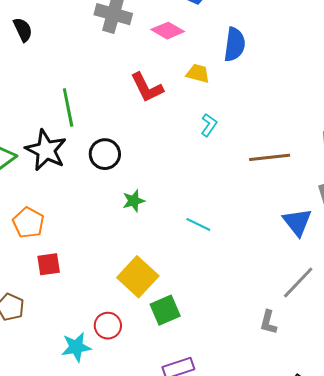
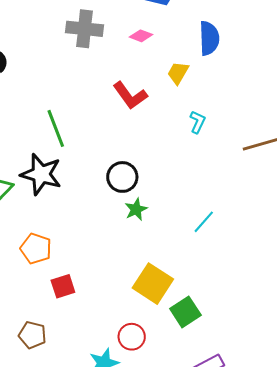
pink diamond: (168, 31) -> (141, 36), size x0.7
yellow trapezoid: (198, 73) -> (178, 73), turned -65
black circle: (105, 154) -> (122, 177), moved
cyan line: (198, 224) -> (204, 222), turned -65

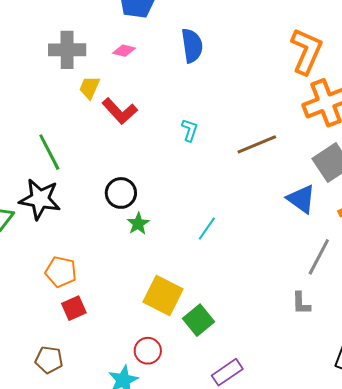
yellow trapezoid: (178, 73) -> (89, 88), moved
orange pentagon: (36, 249) -> (61, 272), moved

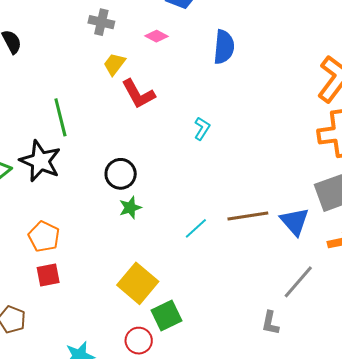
gray cross: (67, 50) -> (101, 22), size x0.7
brown line: (257, 144) -> (248, 216), moved
red circle: (148, 351) -> (139, 341), moved

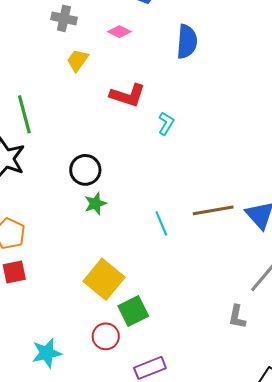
red L-shape: (138, 94) -> (128, 95), moved, turned -42
cyan line: (196, 228) -> (161, 223), turned -70

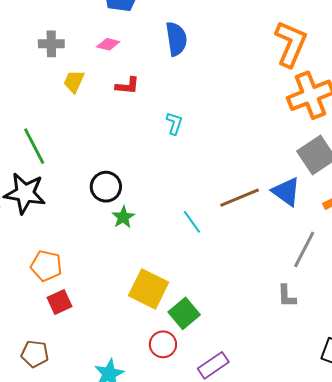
red L-shape: (128, 95) -> (127, 86), moved, size x0.7

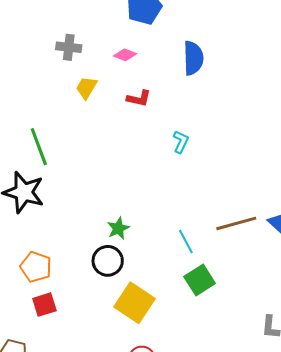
black circle: (106, 187) -> (108, 261), moved
green square: (184, 313) -> (200, 280), moved

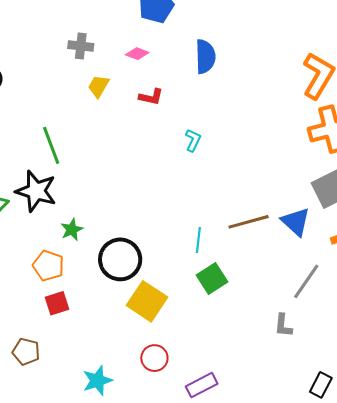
green star: (118, 228) -> (72, 230), moved
cyan line: (186, 242) -> (198, 240), turned 35
black circle: (108, 261) -> (120, 259), size x1.4

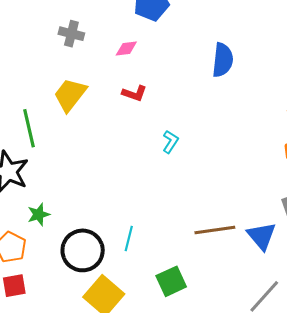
pink diamond: (137, 54) -> (126, 49), turned -35
blue semicircle: (205, 57) -> (223, 60), moved
yellow trapezoid: (99, 86) -> (70, 95), moved, size x1.5
cyan line: (198, 240) -> (129, 238), moved

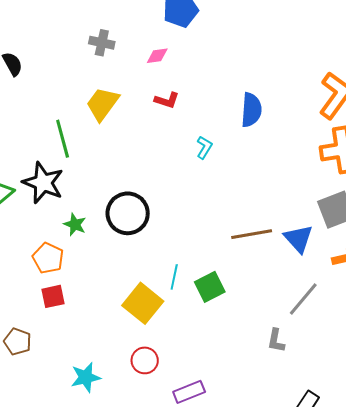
blue semicircle: (223, 60) -> (251, 110), moved
green star: (39, 214) -> (75, 225), turned -30
cyan line: (129, 238) -> (174, 277), moved
black circle: (83, 250) -> (128, 213), moved

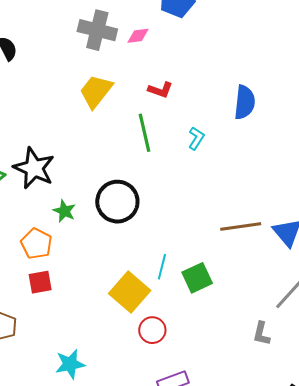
gray cross: (102, 43) -> (97, 30), size x1.5
pink diamond: (157, 56) -> (138, 36), moved
green line: (63, 139) -> (145, 133), moved
red circle: (145, 360) -> (152, 330), moved

